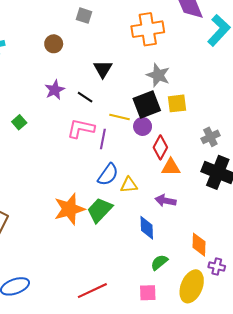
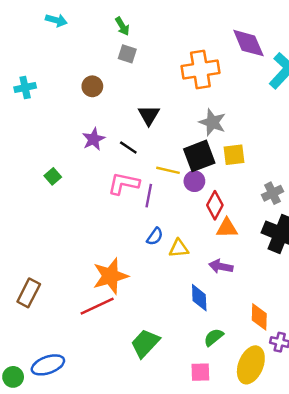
blue semicircle: (108, 175) -> (155, 236), size x0.7
green trapezoid: (100, 210) -> (145, 343), moved
red line: (92, 291) -> (97, 306), moved

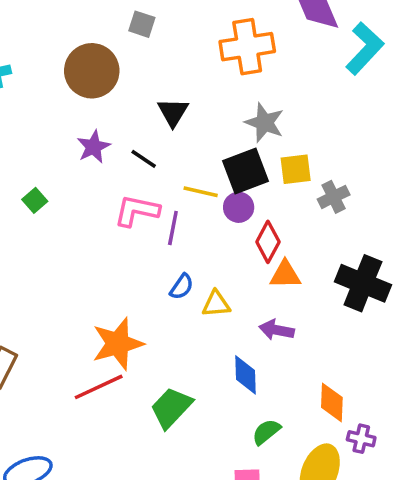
brown circle: (92, 86) -> (92, 71), size x1.8
gray cross: (272, 193) -> (334, 197), moved
green trapezoid: (145, 343) -> (171, 408), moved

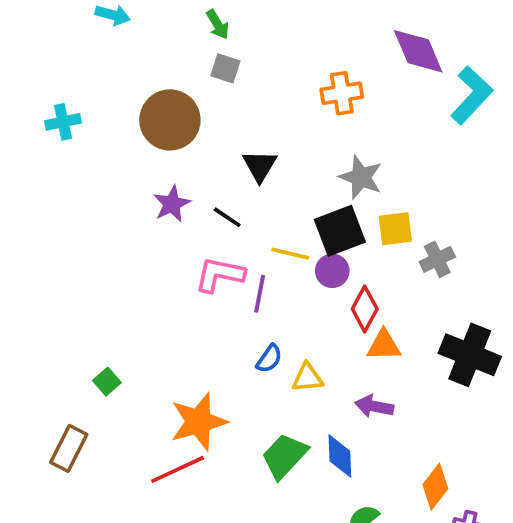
orange cross: (247, 47) -> (342, 93), size x0.7
green square: (35, 200) -> (107, 382), moved
orange diamond: (332, 402) -> (435, 487), turned 36
green trapezoid: (171, 408) -> (285, 456), moved

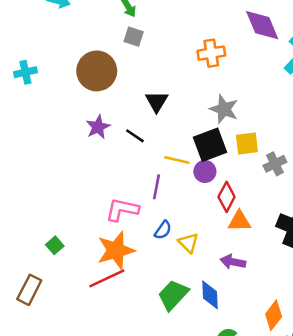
pink L-shape: (220, 275) -> (122, 210), moved
yellow triangle: (307, 378) -> (188, 243), turned 50
orange star: (199, 422) -> (116, 250), moved
red line: (178, 469) -> (107, 278), moved

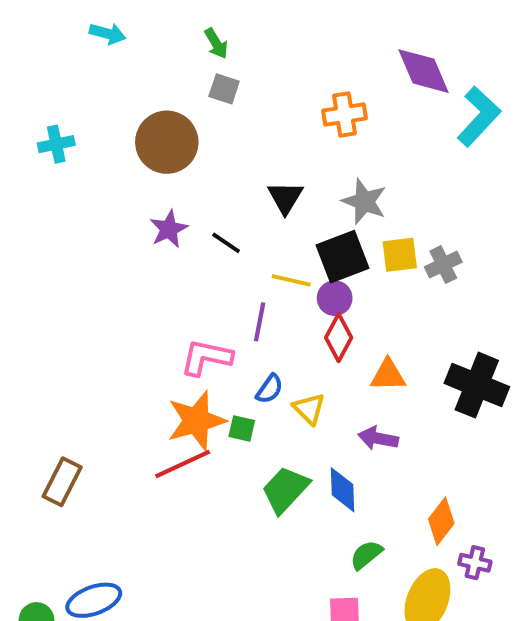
black triangle: (157, 101) -> (285, 197), moved
gray cross: (275, 164) -> (443, 265), moved
red diamond: (227, 197) -> (339, 338), moved
green square: (55, 245) -> (242, 428), moved, turned -36

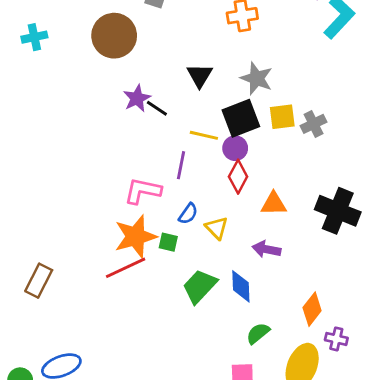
purple star: (169, 229) -> (137, 98), moved

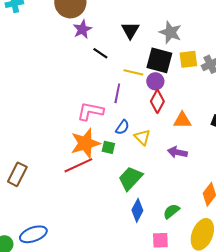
purple star: (137, 98) -> (82, 29), moved
black square: (241, 118) -> (159, 60), turned 36
blue diamond: (241, 286) -> (137, 210), moved, turned 30

